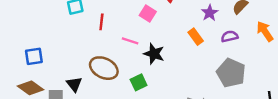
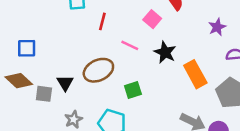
orange rectangle: (196, 37) -> (195, 74), moved, size x1.5
black star: (154, 54) -> (165, 52), moved
brown ellipse: (104, 68) -> (98, 70), turned -60

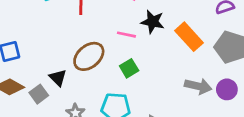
pink line: (130, 45) -> (126, 35), moved
gray square: (44, 94) -> (39, 94), turned -30

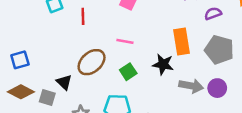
black star: (153, 22) -> (163, 64), moved
orange rectangle: (189, 37) -> (182, 41), turned 35
gray square: (39, 94) -> (47, 98), turned -35

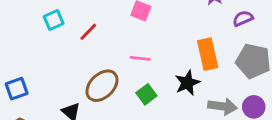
red line: (83, 16) -> (88, 32), turned 49
black star: (163, 64) -> (187, 83), turned -30

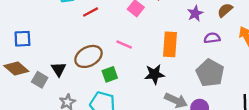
orange rectangle: (208, 54) -> (170, 44), moved
green square: (146, 94) -> (110, 74), moved

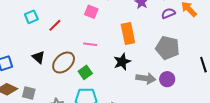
purple semicircle: (212, 38) -> (168, 13), moved
black triangle: (59, 69) -> (38, 57), moved

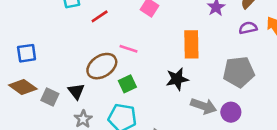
pink line: (90, 44) -> (129, 49), moved
gray pentagon: (167, 48) -> (239, 72), turned -30
black triangle: (38, 57) -> (76, 91), moved

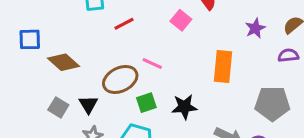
blue square: (27, 53) -> (30, 39), moved
black star: (177, 79) -> (184, 107), moved
brown diamond: (23, 87) -> (63, 62), moved

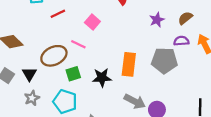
pink square: (181, 20) -> (92, 22), moved
orange rectangle: (223, 67) -> (129, 64), moved
gray pentagon: (272, 103) -> (164, 60), moved

